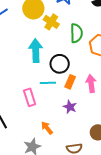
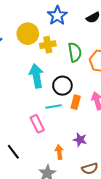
yellow cross: (51, 22) -> (48, 45), turned -35
purple star: (70, 107) -> (80, 140), moved
orange arrow: (47, 128) -> (59, 152), turned 40

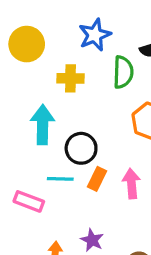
yellow circle: (28, 34) -> (27, 44), moved
green semicircle: (75, 52) -> (123, 72), moved
pink rectangle: (37, 124) -> (29, 201), turned -54

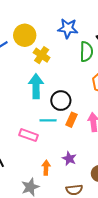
blue star: (95, 35) -> (68, 28), turned 30
yellow cross: (70, 78) -> (42, 55), moved, turned 35

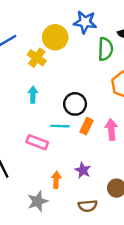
yellow circle: (25, 35) -> (55, 37), moved
yellow cross: (42, 55) -> (37, 58), moved
cyan arrow: (36, 86) -> (33, 95), moved, size x0.6

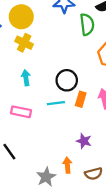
yellow circle: (55, 37) -> (21, 17), moved
pink rectangle: (37, 142) -> (21, 112), moved
orange arrow: (56, 180) -> (67, 165), moved

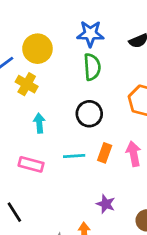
green semicircle: (87, 24) -> (92, 67), moved
yellow cross: (24, 43) -> (27, 84), moved
black circle: (67, 80) -> (89, 114), moved

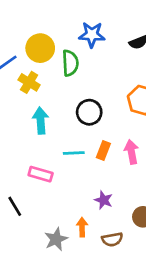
green semicircle: (92, 67) -> (70, 63), moved
cyan arrow: (39, 123) -> (41, 120), size x1.4
pink rectangle: (31, 164) -> (41, 174), moved

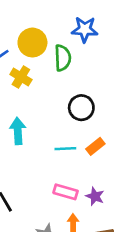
cyan arrow: (41, 120) -> (18, 131), moved
orange rectangle: (103, 150) -> (95, 146), turned 30
pink rectangle: (41, 174) -> (66, 192), moved

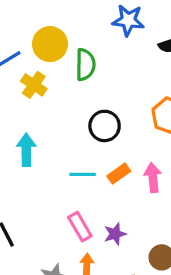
blue star: (85, 29) -> (128, 20), moved
pink rectangle: (66, 192) -> (80, 227), turned 40
purple star: (95, 196) -> (115, 234), turned 30

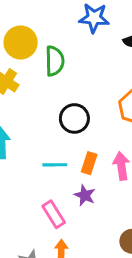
orange rectangle: (119, 174) -> (89, 163), turned -35
purple star: (115, 234) -> (85, 195), moved, turned -30

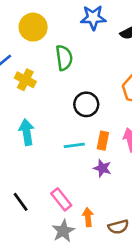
yellow circle: (21, 42) -> (33, 27), moved
pink rectangle: (54, 214) -> (61, 199), moved

